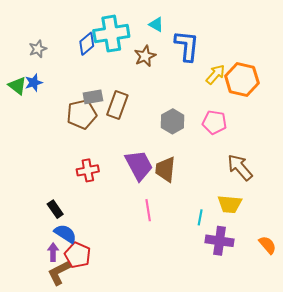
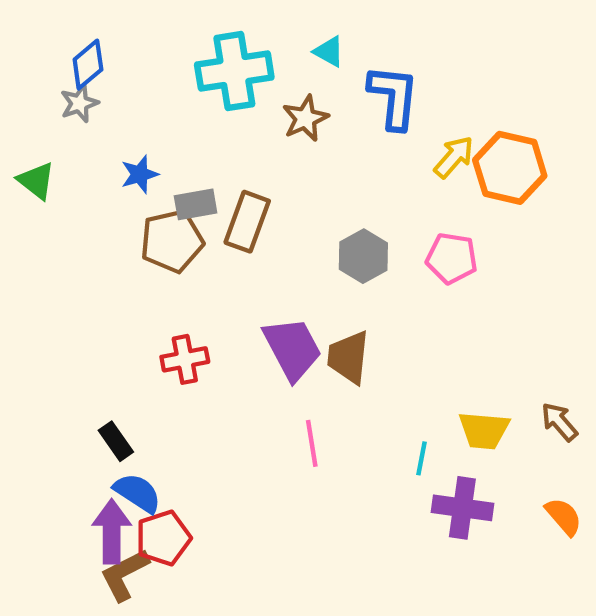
blue diamond: (87, 44) -> (88, 65), moved
blue star: (34, 83) -> (140, 174), moved
brown arrow: (240, 167) -> (559, 422), moved, size x0.7
purple arrow: (53, 252) -> (112, 532), size x1.6
red pentagon: (78, 255) -> (163, 538), turned 30

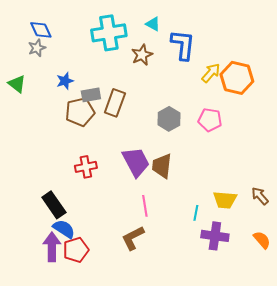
blue diamond: (88, 65) -> (41, 30), turned -75
black rectangle: (116, 441) -> (54, 205), size x1.5
brown L-shape: (125, 575) -> (133, 238), moved

